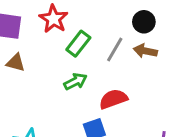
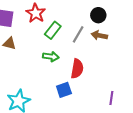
green arrow: (75, 82) -> (51, 57), turned 35
red semicircle: (113, 99) -> (77, 69), turned 120

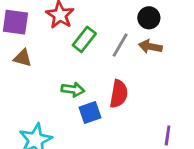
green arrow: (51, 57) -> (73, 90), moved
blue square: (64, 90) -> (90, 113), moved

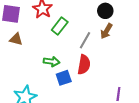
gray line: (120, 45) -> (85, 40), moved
brown arrow: (150, 47) -> (106, 31), turned -70

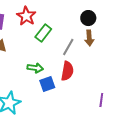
brown arrow: (106, 31) -> (89, 38), turned -35

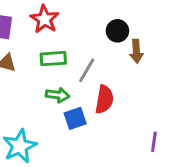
black circle: (88, 18) -> (117, 31), moved
green rectangle: (43, 33) -> (53, 59), moved, turned 48
gray line: (68, 47) -> (87, 70), moved

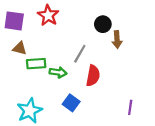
green rectangle: (53, 59) -> (36, 64), moved
blue square: (75, 118) -> (71, 103), moved, turned -35

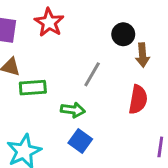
green arrow: (58, 72) -> (73, 110), moved
red semicircle: (93, 76) -> (138, 100), moved

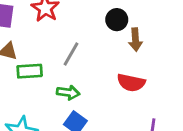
gray line: (92, 74) -> (71, 54), moved
red semicircle: (138, 100) -> (131, 83), turned 92

